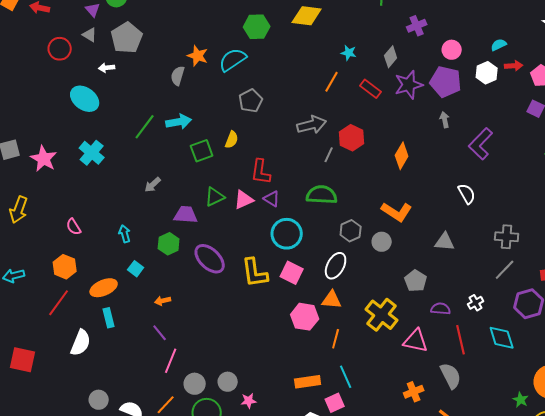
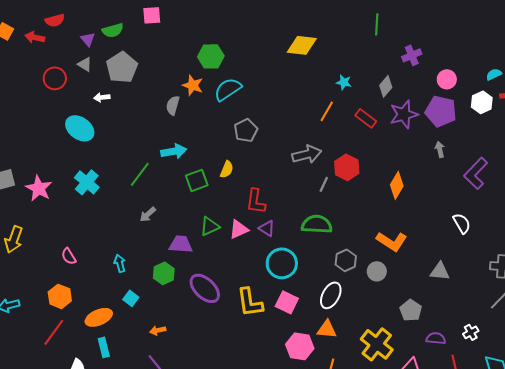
green hexagon: (257, 27) -> (211, 56), moved
green line: (145, 127) -> (140, 174), moved

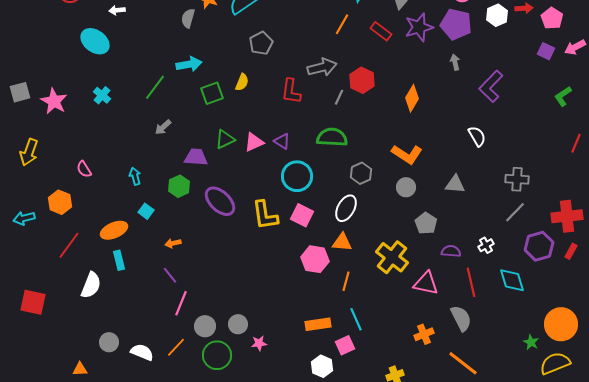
cyan cross: (87, 182) -> (102, 95), size x0.7
red L-shape: (256, 201) -> (291, 91), moved
gray circle: (377, 271) -> (406, 187), moved
orange hexagon: (60, 296) -> (60, 202), moved

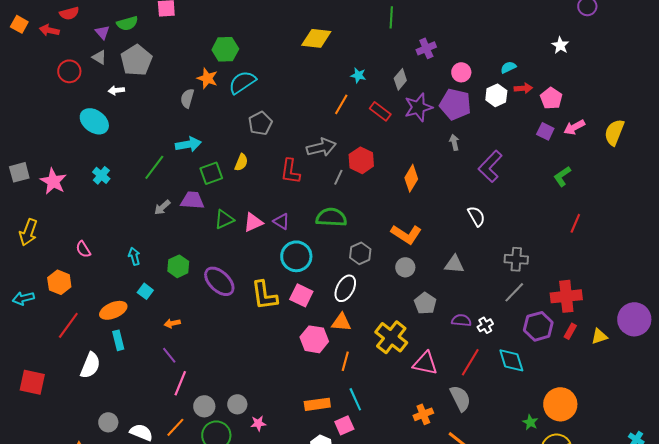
purple trapezoid: (196, 157) -> (192, 200), moved
purple semicircle: (451, 251) -> (461, 320), moved
red line: (471, 282) -> (470, 362), turned 44

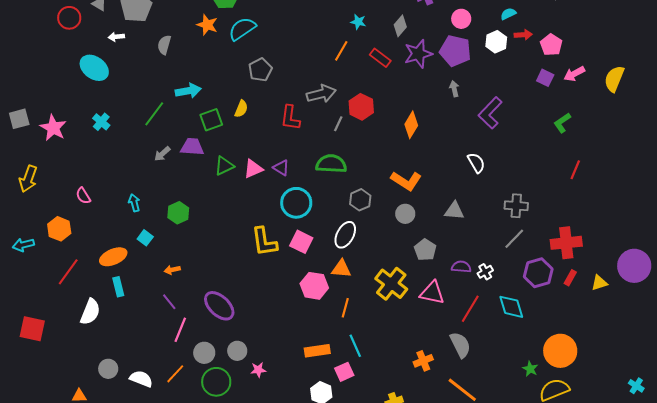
gray semicircle: (187, 98) -> (164, 45), moved
purple ellipse: (219, 281) -> (219, 306), moved
pink triangle: (425, 363) -> (432, 293), moved

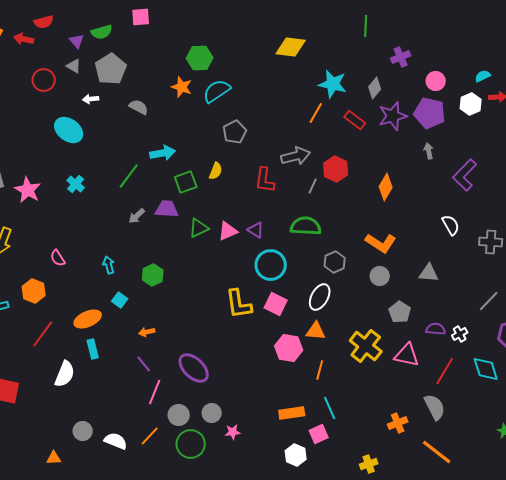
cyan star: (358, 22) -> (333, 84), size x1.8
gray semicircle: (164, 45) -> (139, 107), turned 102
gray cross: (516, 206) -> (491, 242), moved

